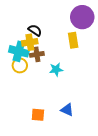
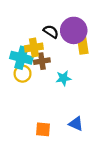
purple circle: (82, 17) -> (74, 30), moved
black semicircle: (35, 30) -> (51, 32), moved

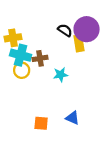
purple circle: (74, 30) -> (87, 29), moved
black semicircle: (51, 32) -> (65, 30), moved
yellow cross: (34, 47) -> (13, 38), moved

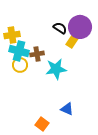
yellow rectangle: (79, 43) -> (73, 40), turned 42
cyan star: (61, 75) -> (56, 69), size x1.5
orange square: (41, 123) -> (42, 124), moved, turned 32

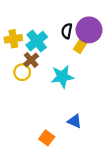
black semicircle: (60, 28) -> (67, 31), turned -112
cyan cross: (19, 51) -> (37, 41), moved, turned 36
brown cross: (37, 54) -> (31, 60), moved, turned -32

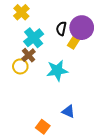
yellow cross: (13, 39) -> (21, 12), moved, turned -35

